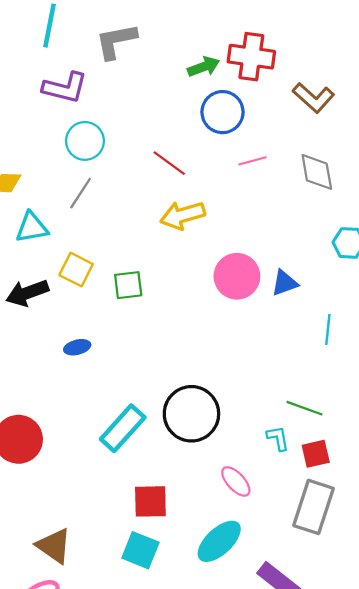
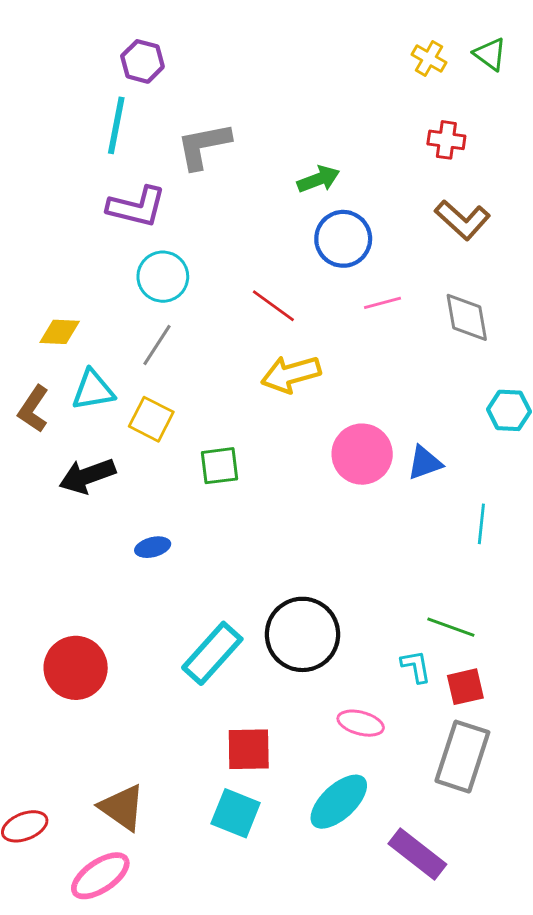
red cross: (251, 57) -> (446, 140), moved, size x0.6
yellow square: (76, 270) -> (151, 419), moved
pink ellipse: (236, 481) -> (361, 723), turned -32

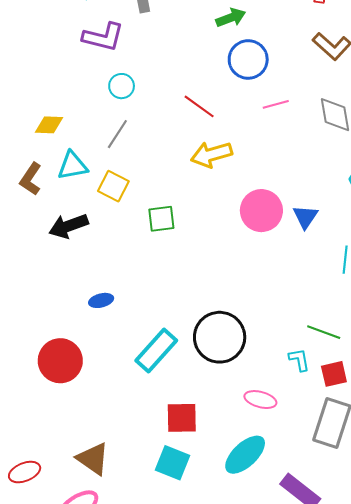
cyan circle: (163, 277) -> (122, 86), size x0.7
blue triangle: (425, 463) -> (305, 217), turned -36
blue ellipse: (153, 547) -> (101, 300), moved

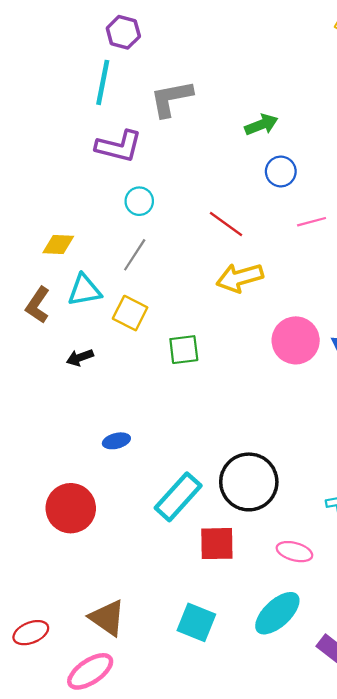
blue circle: (248, 59) -> (281, 171), size x0.7
black arrow: (68, 226) -> (80, 358), size x0.6
red square: (182, 418) -> (217, 544), moved

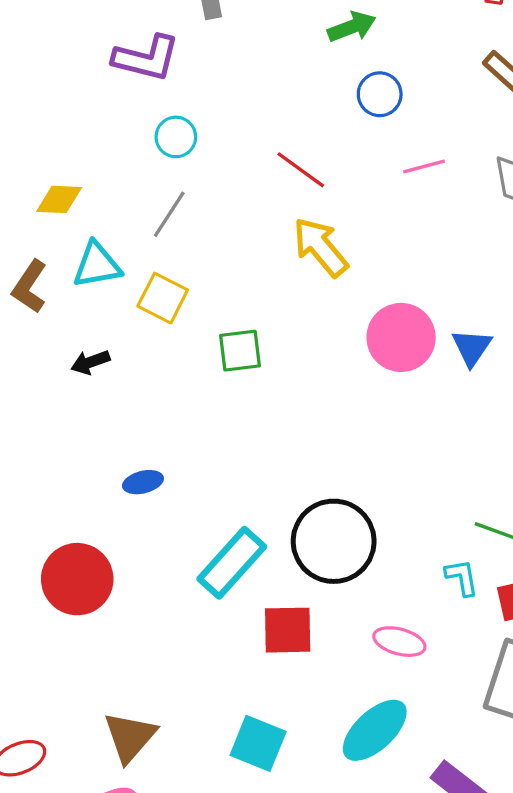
yellow arrow: (240, 278) -> (320, 247), turned 66
brown triangle: (107, 618) -> (130, 737), turned 36

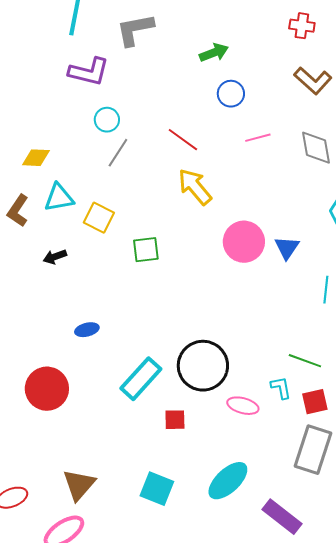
gray line: (169, 214) -> (118, 153), moved
red square: (288, 630) -> (175, 420), size x0.7
pink ellipse: (399, 642) -> (243, 406), moved

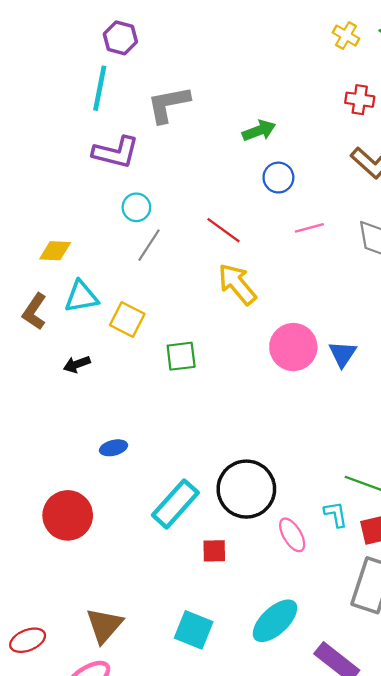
pink ellipse: (243, 406) -> (292, 535), turned 44

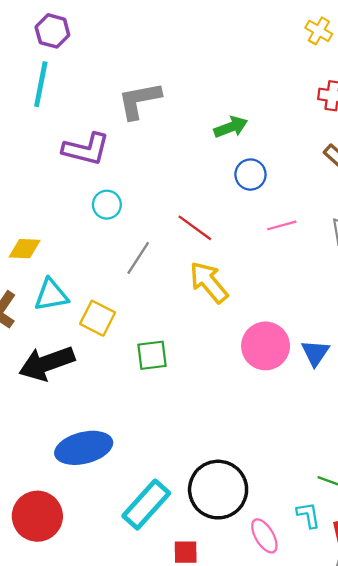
purple hexagon: (120, 38) -> (52, 31), moved
cyan line: (100, 88) -> (41, 84), moved
gray line: (149, 245) -> (138, 258), moved
black arrow: (77, 364) -> (47, 363), size x2.0
blue ellipse: (113, 448) -> (84, 448), size x2.0

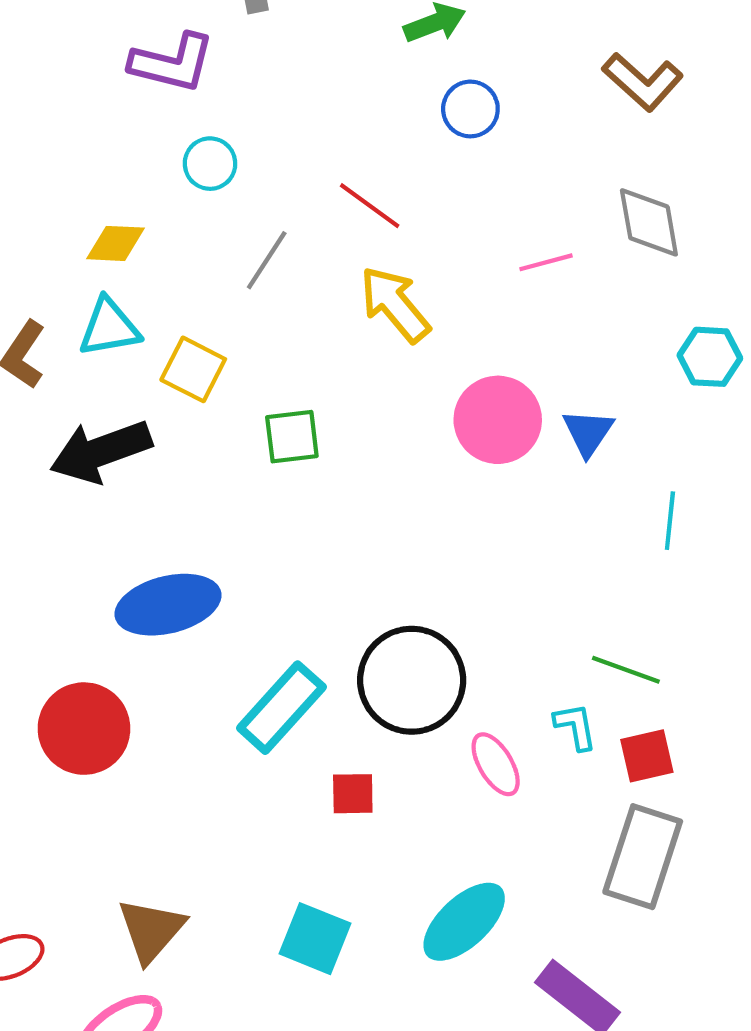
pink line: (282, 225) -> (546, 262), moved
yellow diamond: (25, 249) -> (115, 243), moved

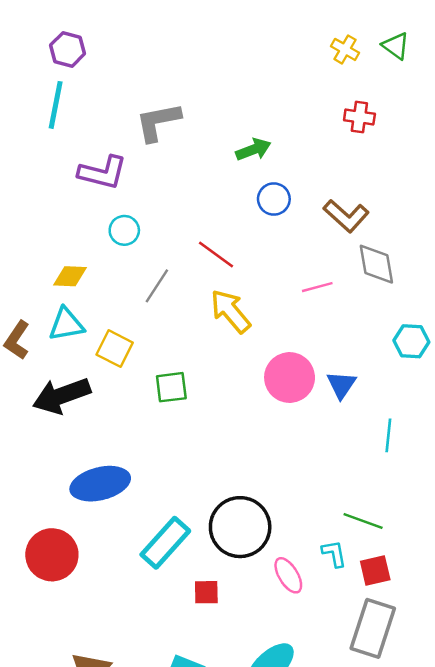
brown L-shape: (643, 82) -> (346, 216), moved

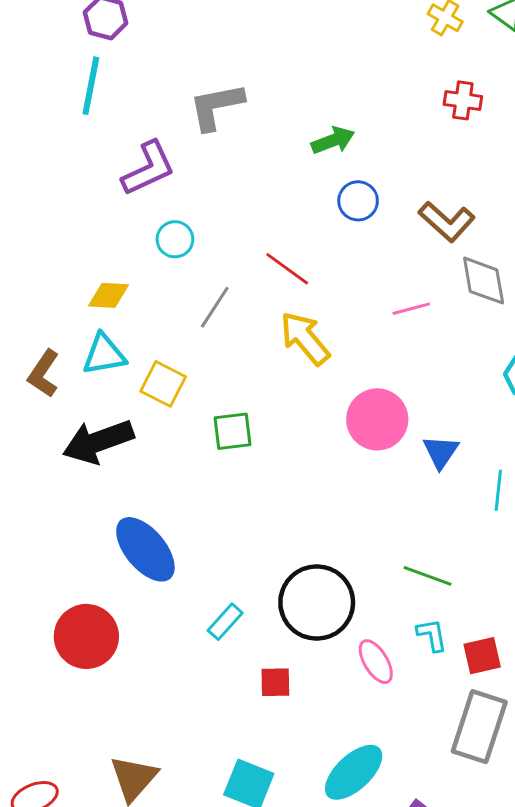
purple L-shape: (103, 172) -> (148, 168), turned -39
blue triangle: (341, 385) -> (441, 452), moved
blue ellipse: (100, 484) -> (145, 549), turned 64
green line: (363, 521) -> (427, 576), moved
cyan rectangle: (165, 543) -> (225, 622), size x0.6

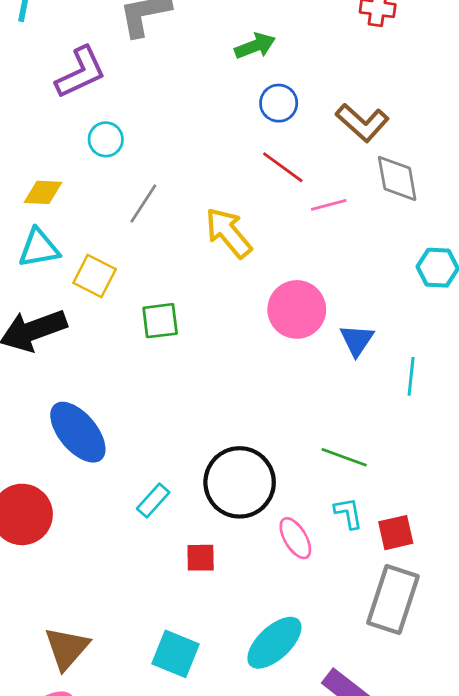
red line: (287, 269) -> (283, 167), moved

